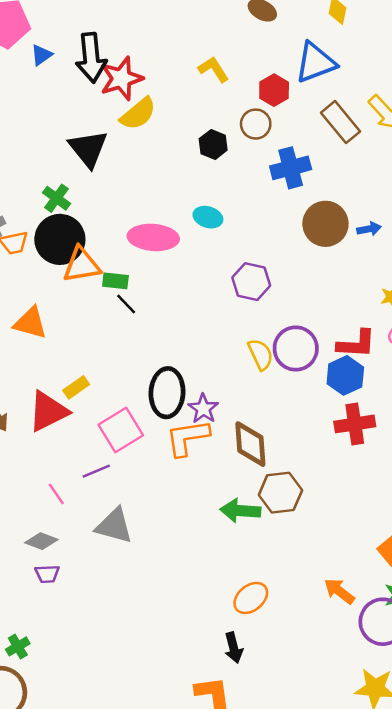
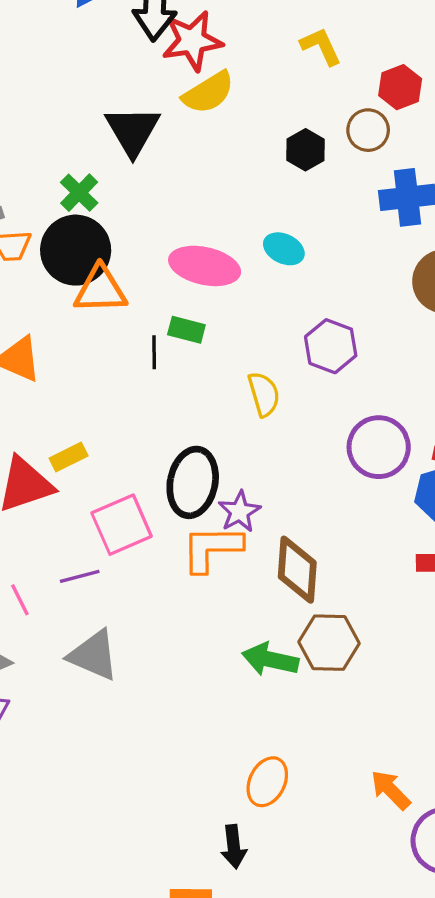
green rectangle: (115, 281) -> (186, 330), moved
black line: (126, 304) -> (154, 352), turned 35
yellow semicircle: (261, 354) -> (264, 394), moved
orange ellipse: (251, 598) -> (267, 782), turned -32

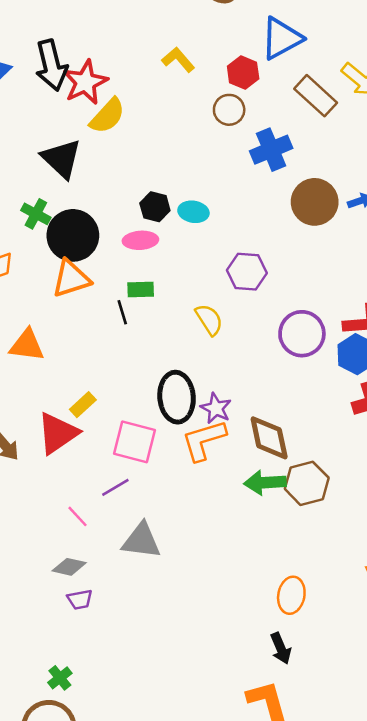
black hexagon: (305, 150) -> (155, 207), moved
black circle: (76, 250) -> (73, 235), moved
pink ellipse: (205, 266) -> (140, 240), size x0.7
pink square: (122, 525) -> (135, 442), turned -36
green arrow: (270, 659) -> (265, 483), moved

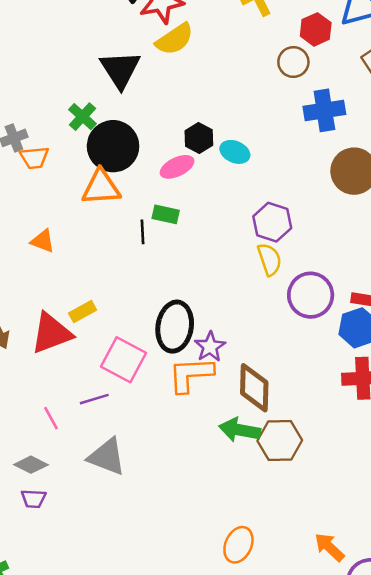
pink ellipse: (140, 240) -> (177, 167), turned -36
yellow semicircle: (209, 320) -> (269, 259), moved
orange triangle: (27, 345) -> (43, 241), size x0.7

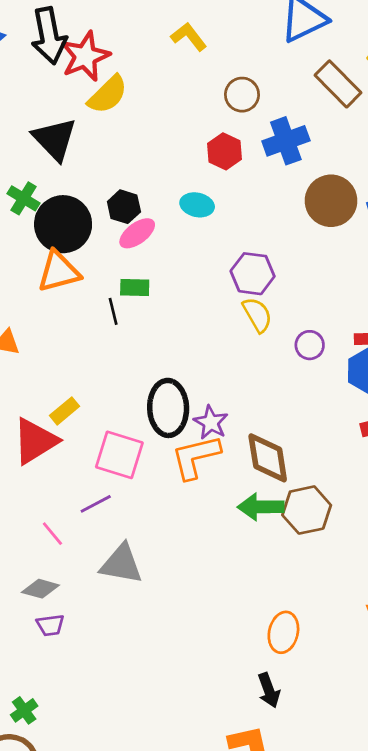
red hexagon: (316, 29) -> (225, 151), moved
black hexagon: (199, 138) -> (124, 207), moved
purple circle: (311, 295) -> (310, 345), size x0.6

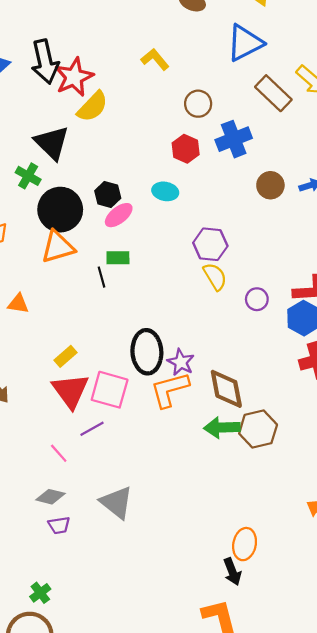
green cross: (24, 198) -> (28, 176), moved
brown circle: (331, 201) -> (270, 185), size x0.7
red triangle: (35, 441) -> (70, 391), moved, turned -33
gray triangle: (121, 564) -> (117, 503), moved, turned 30
orange ellipse: (283, 632) -> (245, 544), moved

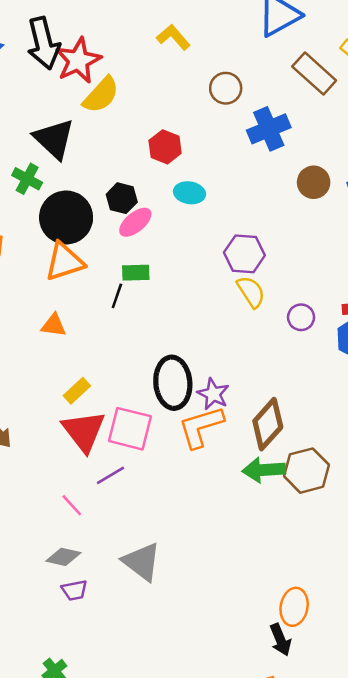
red hexagon: (186, 149) -> (165, 147), moved
black line: (102, 277) -> (117, 296), turned 36
orange triangle: (18, 304) -> (54, 325), moved
brown diamond: (226, 389) -> (268, 424), turned 54

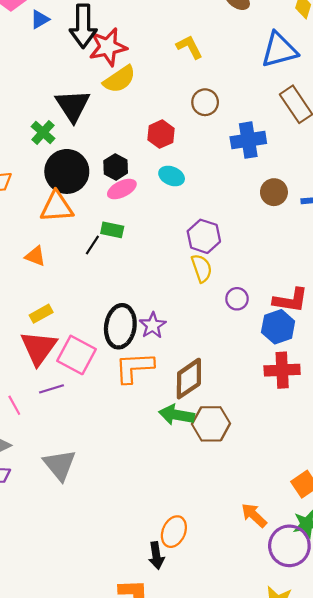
brown circle: (226, 88) -> (205, 102), moved
purple star: (213, 394) -> (153, 325), moved

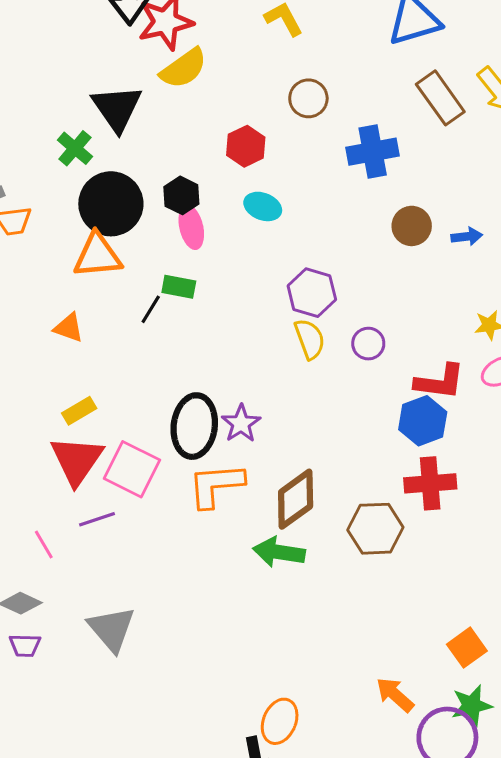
pink ellipse: (122, 189) -> (191, 227), turned -76
purple circle: (237, 299) -> (368, 344), moved
brown hexagon: (211, 424) -> (375, 529), moved

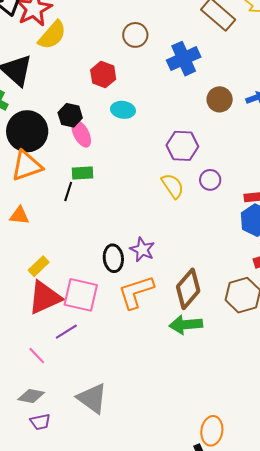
purple hexagon: (312, 293) -> (182, 146), moved
black ellipse: (194, 426) -> (113, 258), size x0.7
red triangle: (77, 460) -> (45, 298), turned 45

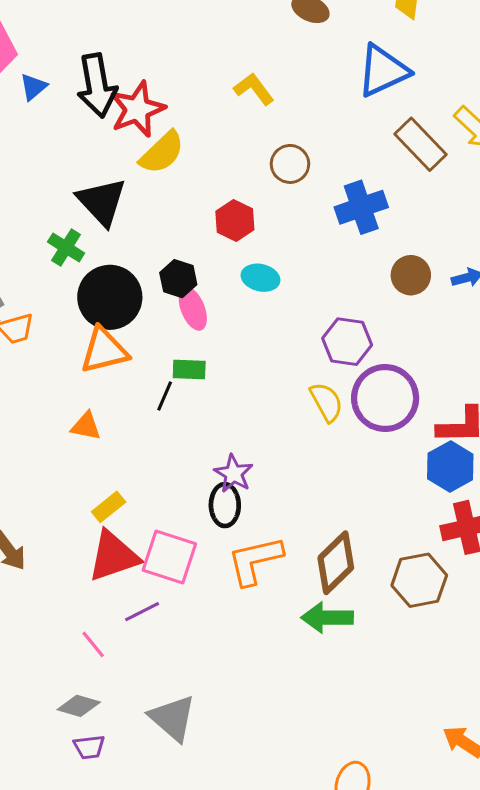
purple circle: (210, 180) -> (385, 398), size x2.0
purple star: (142, 250) -> (234, 473), moved

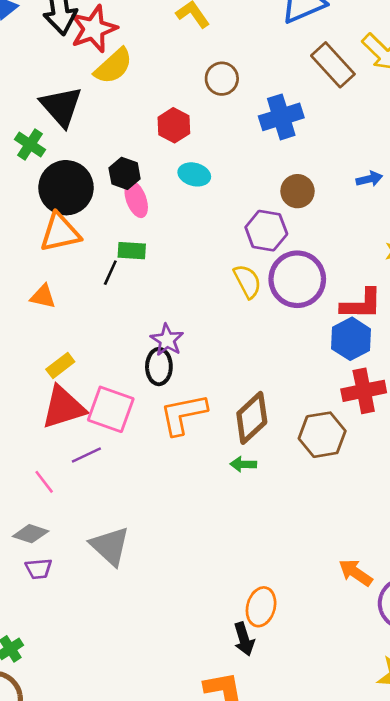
brown circle: (411, 275) -> (298, 191), moved
green arrow: (327, 618) -> (243, 464), size x0.6

